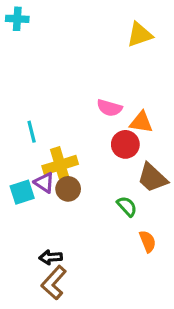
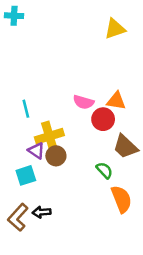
pink semicircle: (109, 108) -> (83, 102), moved
cyan square: (22, 192) -> (26, 175), moved
orange semicircle: (148, 241) -> (121, 199), size x1.5
brown L-shape: (54, 283) -> (18, 217), moved

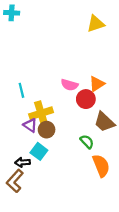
orange triangle: (116, 101) -> (97, 84), turned -42
cyan square: (26, 175) -> (39, 151), moved, turned -35
black arrow: (42, 212) -> (23, 162), moved

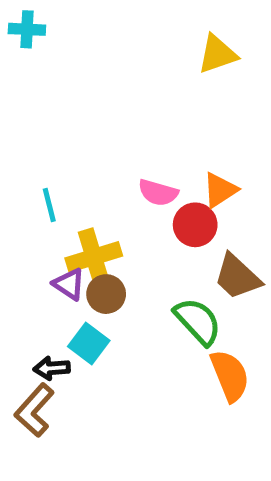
green semicircle: (87, 142) -> (198, 321), size x1.5

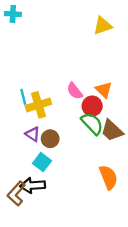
orange triangle: (220, 190) -> (104, 90), turned -42
pink semicircle: (158, 193) -> (75, 91), turned 36
yellow cross: (94, 257) -> (38, 105), moved
green semicircle: (198, 321) -> (92, 124), moved
black arrow: (52, 368) -> (33, 185), moved, size x1.5

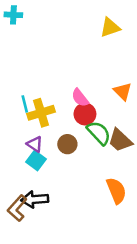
orange triangle: (104, 90) -> (123, 91), moved
red circle: (92, 106) -> (85, 114), moved
brown circle: (50, 139) -> (67, 144), moved
cyan square: (42, 162) -> (36, 160), moved

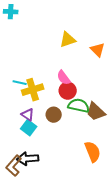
yellow triangle: (110, 27) -> (68, 40), moved
orange triangle: (123, 91) -> (98, 50), moved
cyan line: (25, 104) -> (20, 83), turned -64
green semicircle: (99, 133) -> (79, 106), turned -35

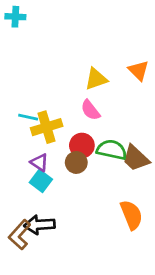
yellow triangle: (68, 40) -> (96, 79), moved
red circle: (68, 91) -> (82, 145), moved

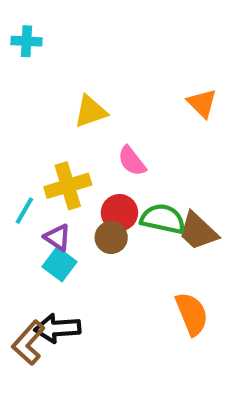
cyan cross: (15, 17) -> (26, 41), moved
yellow triangle: (96, 79) -> (91, 111), moved
cyan line: (28, 117) -> (24, 211), moved, turned -72

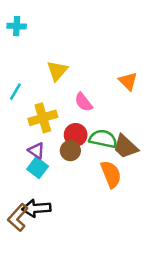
orange triangle: (202, 103) -> (128, 81), moved
yellow triangle: (91, 111) -> (57, 71), turned -30
cyan line: (24, 211) -> (15, 92), moved
orange semicircle: (192, 314) -> (111, 174), moved

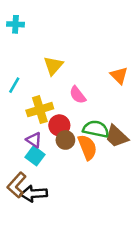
red circle: (76, 135) -> (59, 125), moved
orange semicircle: (111, 174) -> (87, 147), moved
brown L-shape: (18, 217) -> (17, 185), moved

